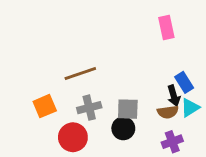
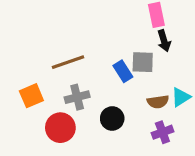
blue rectangle: (184, 82) -> (123, 71), moved
black arrow: (174, 96) -> (164, 41), moved
gray square: (128, 109) -> (143, 62), moved

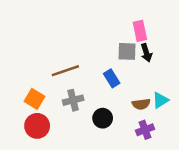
gray square: (143, 62) -> (127, 51), moved
orange square: (31, 96) -> (35, 99), turned -36
red circle: (60, 128) -> (37, 126), moved

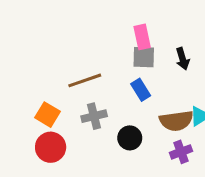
pink rectangle: (140, 31) -> (142, 37), moved
gray square: (127, 51) -> (144, 57), moved
brown semicircle: (141, 104) -> (176, 121), size x1.5

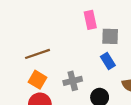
pink rectangle: (142, 37) -> (90, 20), moved
brown line: (85, 80) -> (38, 54), moved

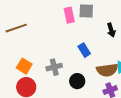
gray square: (110, 36) -> (86, 11), moved
brown line: (38, 54) -> (16, 28), moved

